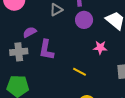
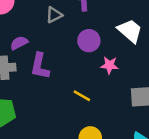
purple circle: (84, 20) -> (89, 41), moved

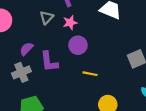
purple circle: (89, 41) -> (78, 45), moved
pink star: (110, 65) -> (70, 23), moved

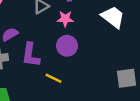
yellow line: (90, 74) -> (54, 78), moved

